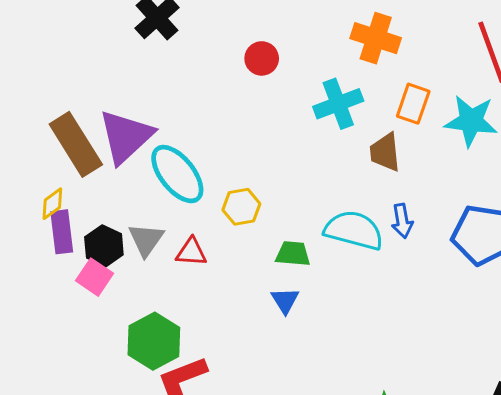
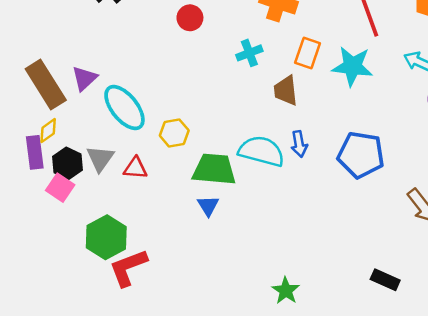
cyan cross: (338, 104) -> (249, 53), size x0.7
purple triangle: (126, 137) -> (84, 78), size x0.6
yellow diamond: (52, 204) -> (48, 131), moved
green trapezoid: (293, 254) -> (214, 169), size x1.6

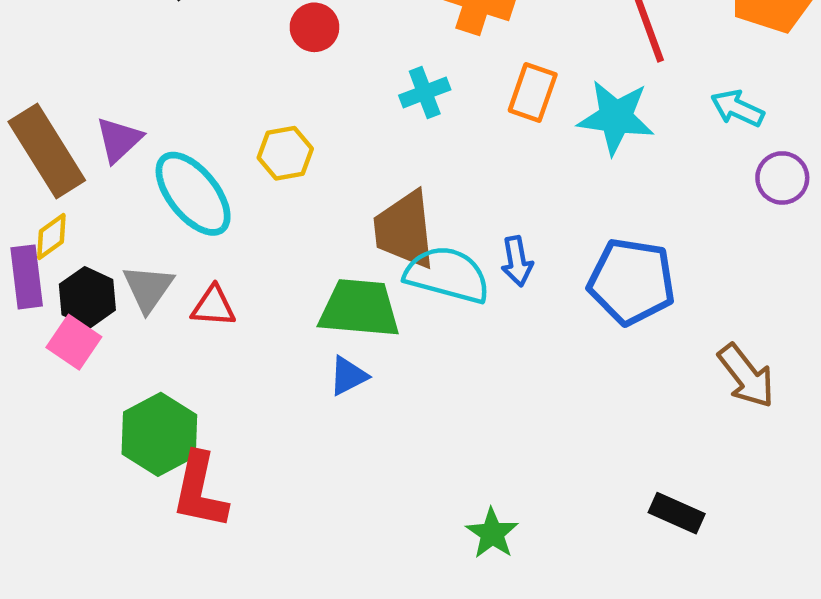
brown trapezoid: (286, 91) -> (404, 230), moved, size x1.4
yellow hexagon: (174, 133) -> (285, 153), moved
blue triangle: (208, 206) -> (348, 376), turned 35
red L-shape: (128, 268) -> (200, 491), turned -57

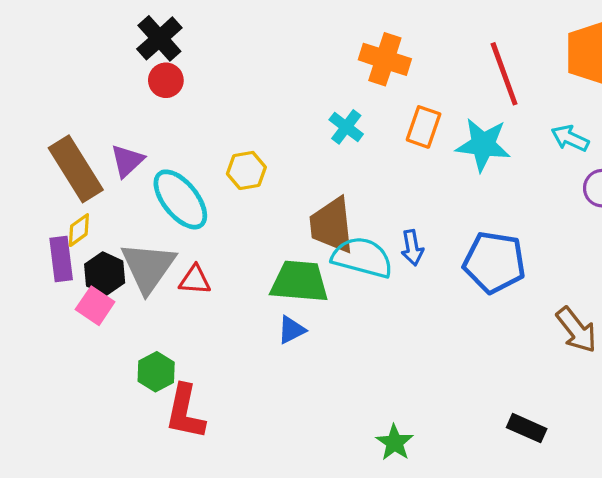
red circle: (314, 27) -> (166, 80), moved
cyan cross: (425, 93) -> (346, 127), turned -32
gray triangle: (148, 288) -> (148, 267), size x1.5
green hexagon: (159, 434) -> (156, 372), size x0.7

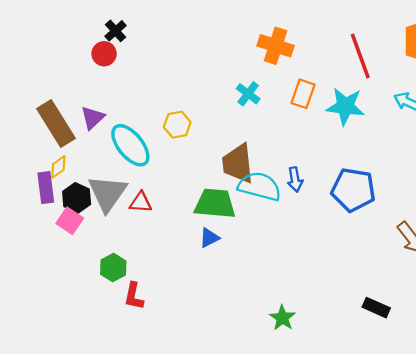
black cross: (159, 38) -> (115, 31), size x0.7
red circle: (166, 80) -> (104, 54), moved
red L-shape: (185, 412) -> (134, 296), size x0.7

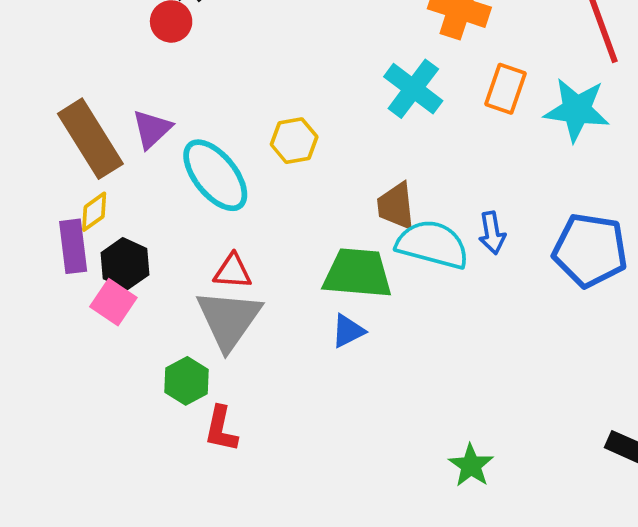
cyan cross: (248, 94) -> (413, 89), size x1.4
brown trapezoid: (238, 164) -> (396, 206), size x0.7
gray triangle: (107, 193) -> (229, 319), moved

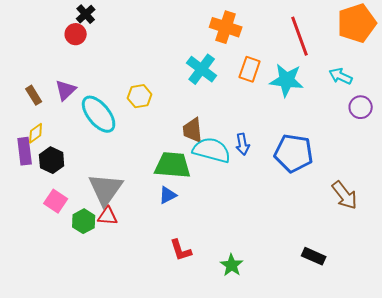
brown rectangle: (90, 139) -> (34, 95), size x0.5
red triangle: (233, 271) -> (108, 216), moved
pink square: (113, 302) -> (56, 201), moved
red L-shape: (221, 429) -> (181, 250), moved, turned -30

